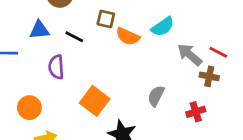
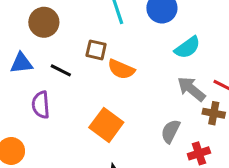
cyan semicircle: (163, 27) -> (187, 47), moved
gray semicircle: (156, 96) -> (170, 131), moved
orange square: (95, 101) -> (106, 125), moved

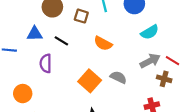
brown square: (96, 50) -> (81, 16), moved
gray arrow: (191, 89) -> (150, 61), turned 108
gray semicircle: (170, 131) -> (118, 77), moved, turned 84

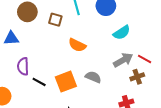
black line: (61, 41) -> (39, 82), moved
brown cross: (164, 79) -> (137, 77), turned -32
orange square: (90, 81) -> (66, 82), turned 30

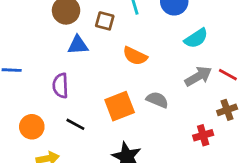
blue triangle: (11, 38) -> (78, 45), moved
brown cross: (137, 77) -> (227, 110), moved
black line: (39, 82) -> (75, 124), moved

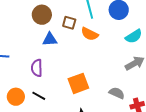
orange semicircle: (135, 56) -> (90, 34), moved
gray semicircle: (157, 100) -> (117, 93), moved
black line: (75, 124) -> (39, 96), moved

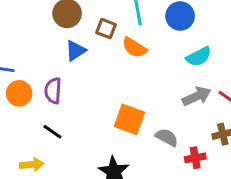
blue triangle: (50, 39) -> (76, 51), turned -35
orange square: (78, 83) -> (129, 119), moved, turned 35
orange circle: (16, 97) -> (19, 93), moved

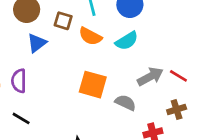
cyan semicircle: (199, 57) -> (127, 41), moved
orange square: (129, 119) -> (93, 85), moved
gray semicircle: (167, 137) -> (125, 103), moved

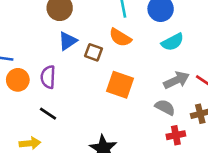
brown square: (63, 21) -> (93, 52), moved
cyan semicircle: (127, 41) -> (173, 42), moved
gray semicircle: (125, 103) -> (165, 107), moved

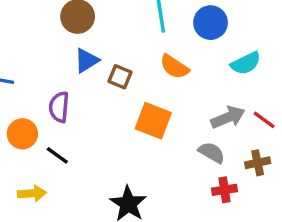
orange semicircle: (120, 38) -> (174, 67), moved
cyan semicircle: (173, 42) -> (246, 63), moved
orange circle: (18, 80) -> (22, 134), moved

